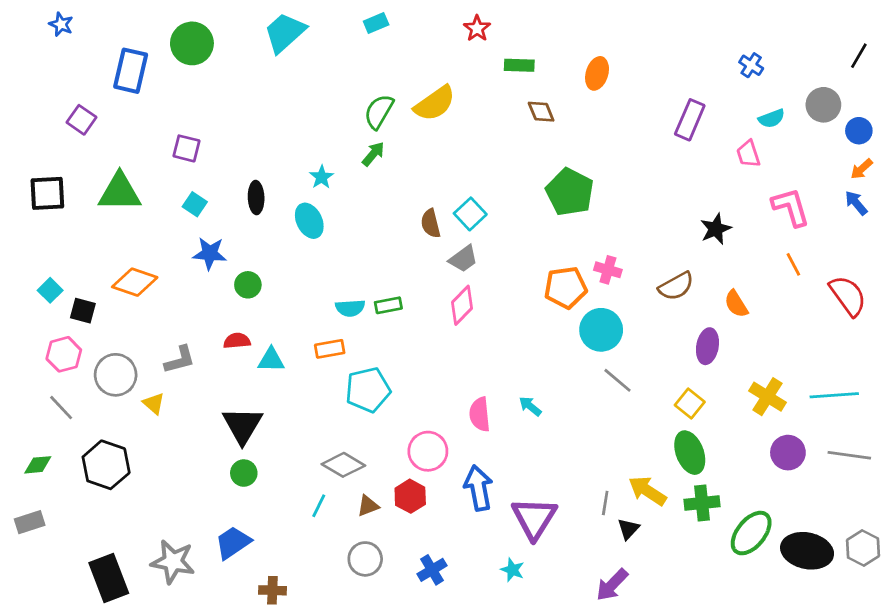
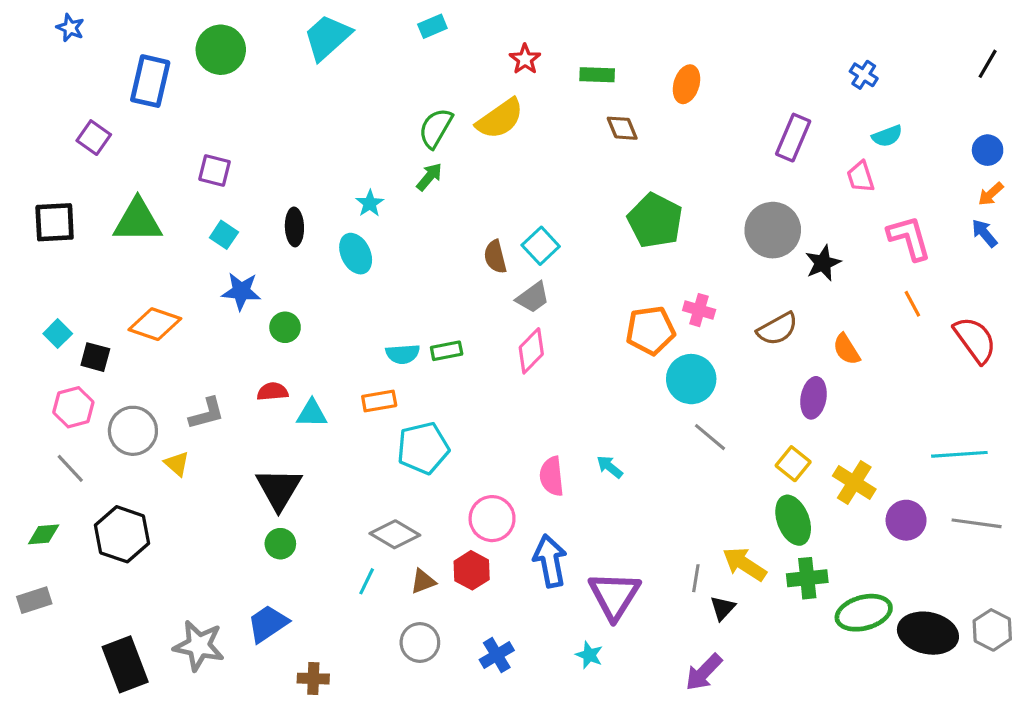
red star: (477, 28) -> (525, 59), moved
gray circle: (823, 105) -> (773, 230), moved, size x1.4
yellow cross: (767, 397) -> (854, 483), moved
green ellipse: (751, 533) -> (864, 613), turned 36

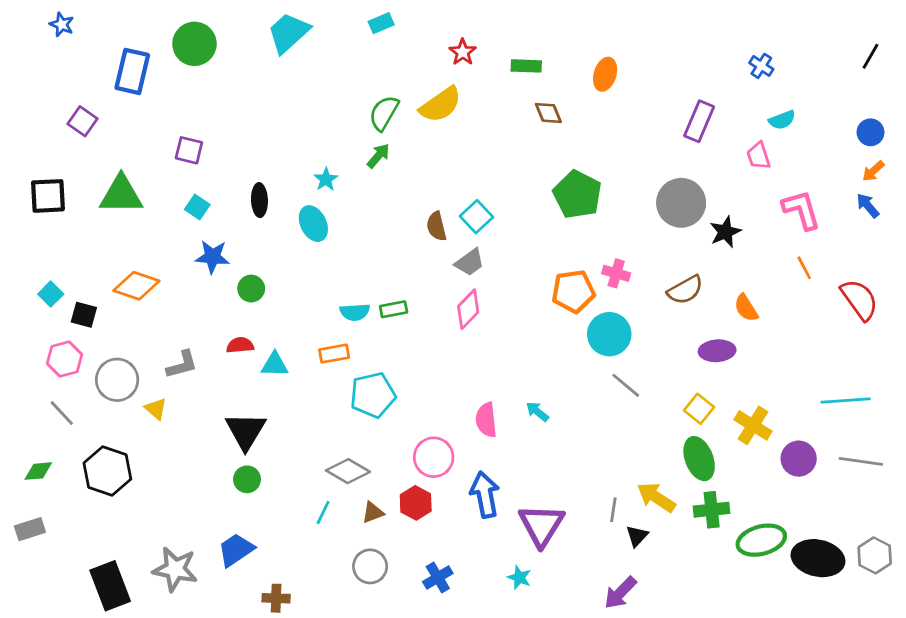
purple ellipse: (814, 398) -> (717, 351), turned 76

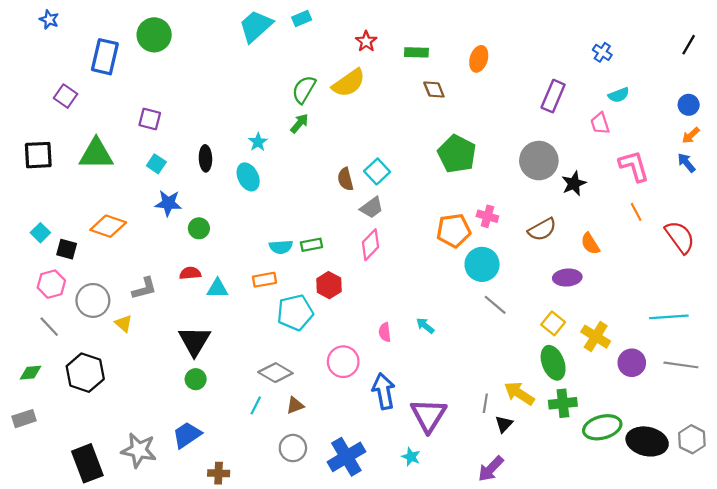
cyan trapezoid: (288, 33) -> (256, 26), moved
pink semicircle: (486, 420) -> (385, 332), size x0.7
red hexagon: (416, 503) -> (329, 285), moved
blue cross: (438, 577) -> (346, 457), size x1.6

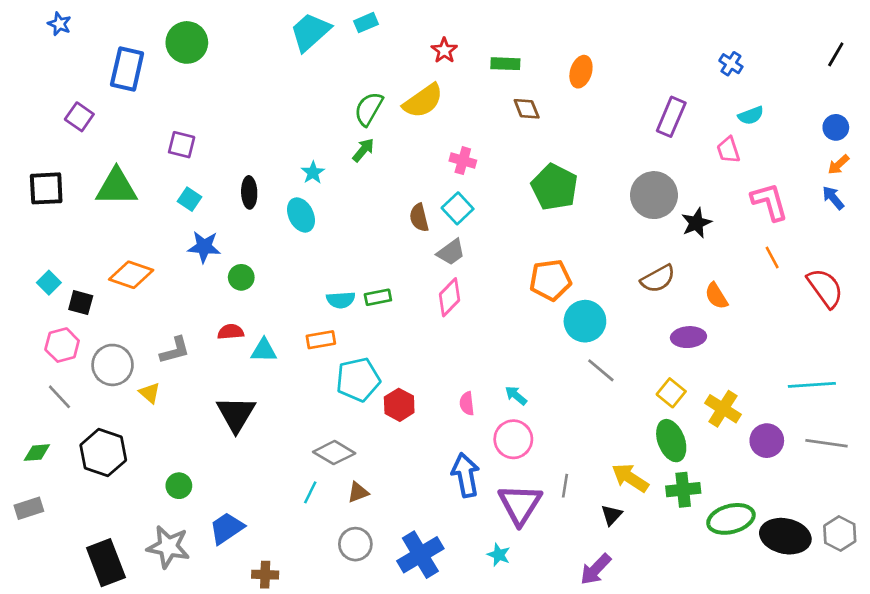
pink cross: (487, 216) -> (463, 161), moved
red hexagon: (329, 285) -> (399, 405), moved
pink circle: (343, 362) -> (513, 439), moved
green circle: (196, 379) -> (179, 486), moved
gray line: (485, 403) -> (565, 486), moved

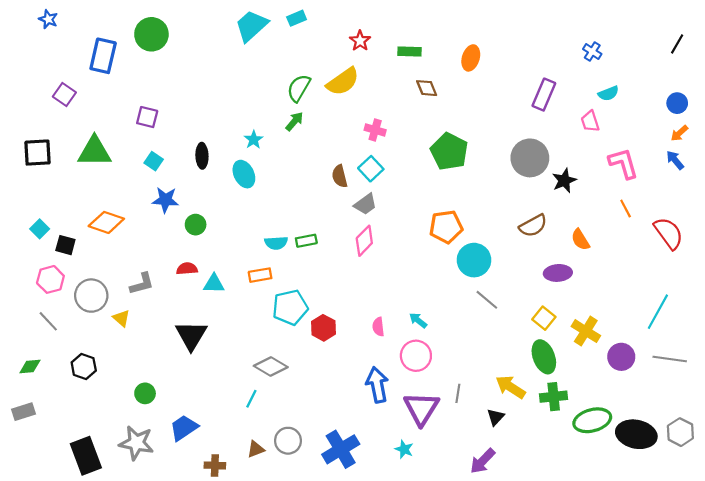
cyan line: (812, 385) -> (658, 312), turned -57
black hexagon: (103, 453) -> (84, 367), size x0.7
brown triangle: (358, 492) -> (256, 449), moved

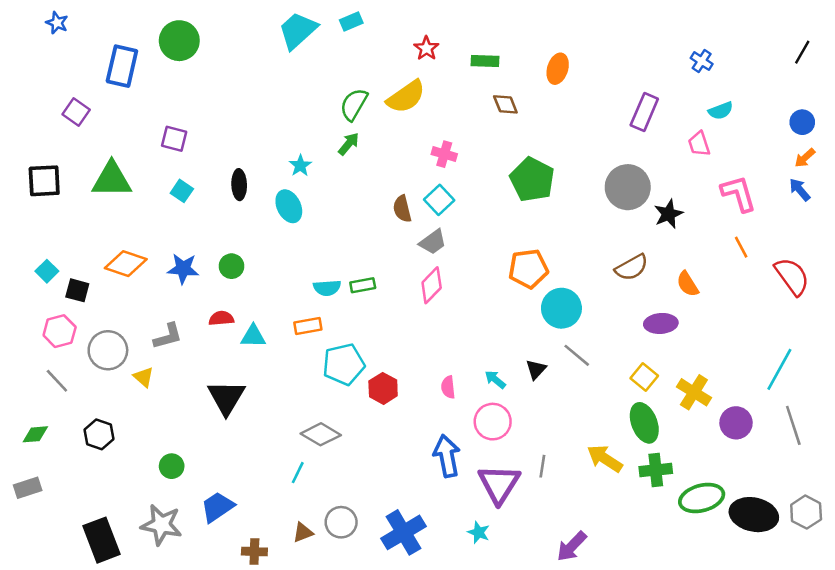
blue star: (165, 200) -> (183, 269), moved
gray line: (670, 359) -> (793, 425), turned 64
black triangle: (495, 417) -> (536, 369), moved

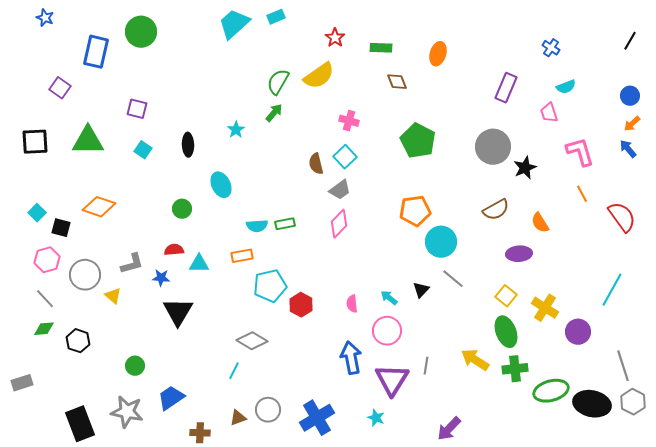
cyan ellipse: (289, 206) -> (221, 185), moved
blue star: (183, 269) -> (161, 278), moved, size x0.7
gray line: (793, 425) -> (623, 366), moved
green diamond: (35, 434) -> (44, 329), moved

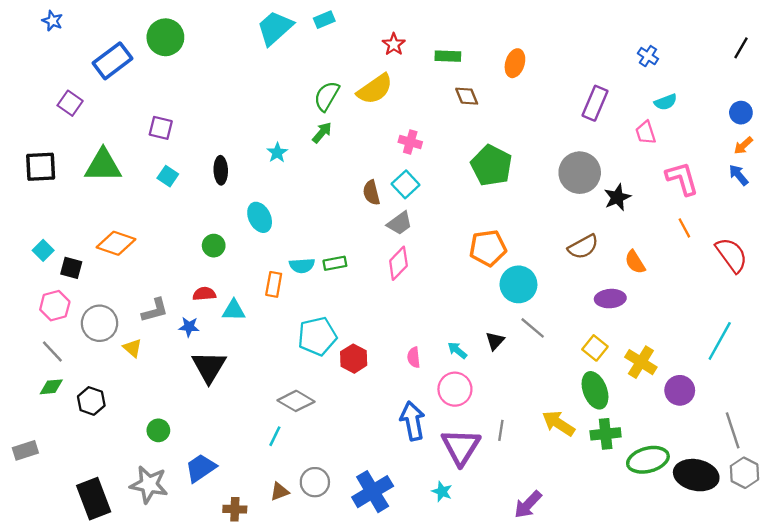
blue rectangle: (96, 52) -> (112, 61), turned 40
orange rectangle: (242, 256) -> (274, 284), moved, turned -70

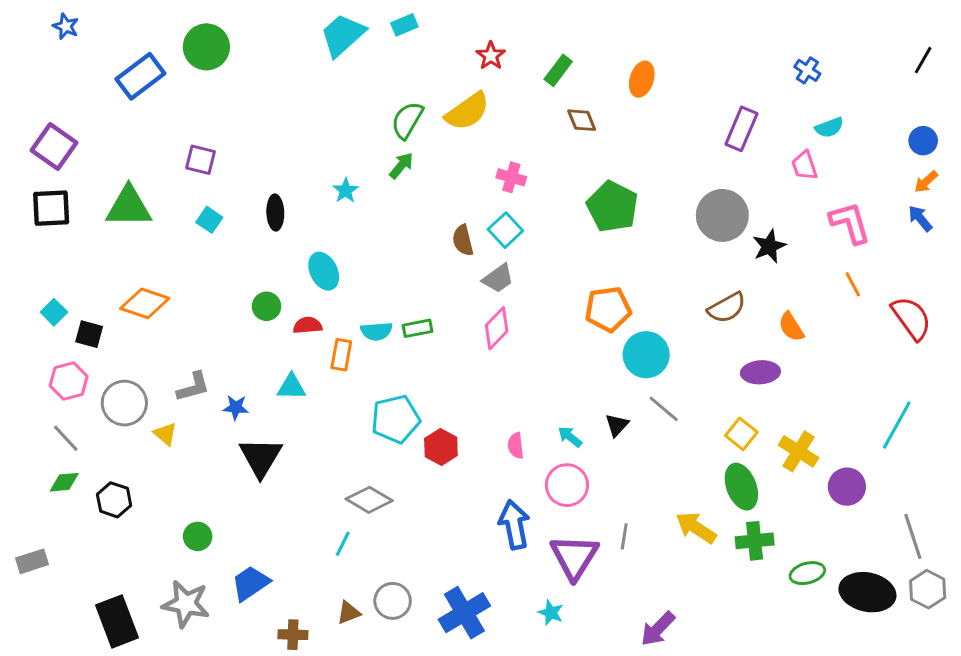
green rectangle: (448, 56) -> (558, 70), turned -55
purple square: (70, 103) -> (54, 147), moved, size x1.4
red semicircle: (204, 294) -> (308, 325), moved
green ellipse: (648, 460) -> (807, 573), size x0.7

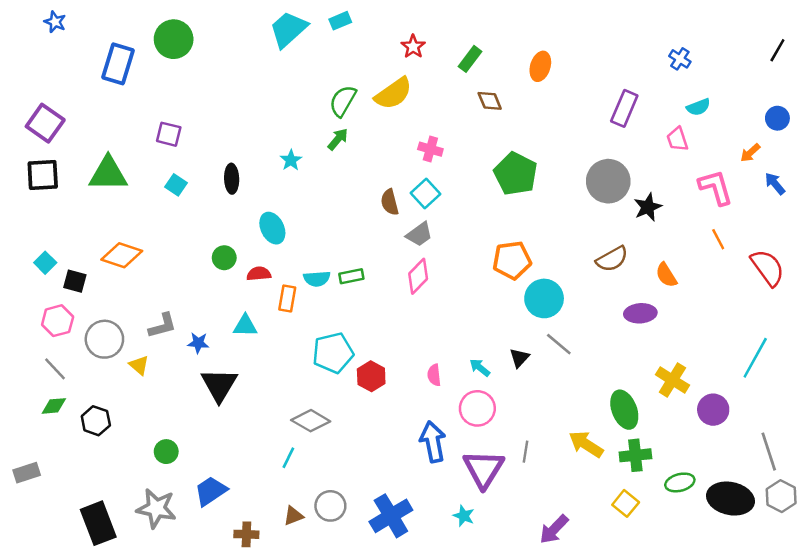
blue rectangle: (140, 76) -> (118, 64), turned -36
orange arrow: (926, 182) -> (750, 153), moved
yellow square: (741, 434) -> (626, 503), moved

